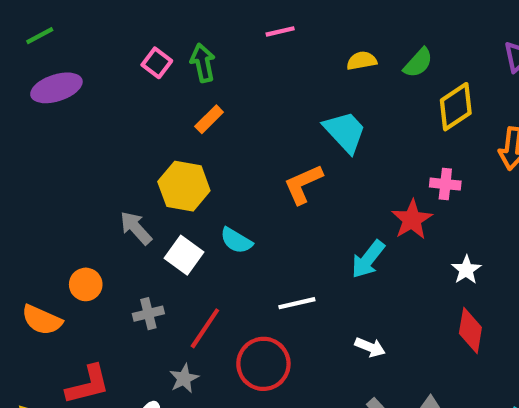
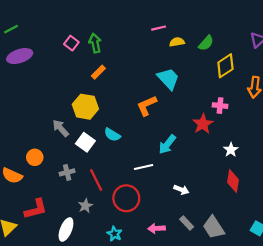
pink line: (280, 31) -> (159, 28), moved
cyan arrow: (368, 259) -> (167, 144), moved
red line: (205, 328) -> (96, 180), turned -60

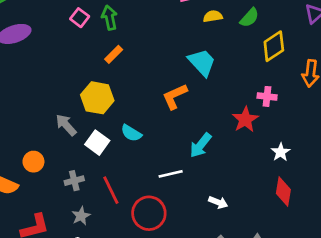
gray star: (85, 206) -> (81, 216), moved

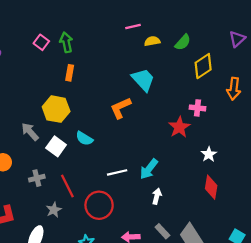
orange rectangle: (114, 54) -> (70, 73), turned -35
cyan arrow: (201, 145) -> (149, 169), moved
white arrow: (218, 202) -> (157, 196), turned -98
gray star: (81, 216) -> (54, 210), moved

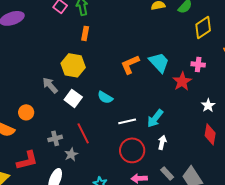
cyan trapezoid: (143, 80) -> (159, 62), moved
cyan semicircle: (84, 138) -> (105, 97), moved
gray cross: (37, 178) -> (55, 138), moved
red circle: (99, 205) -> (132, 150), moved

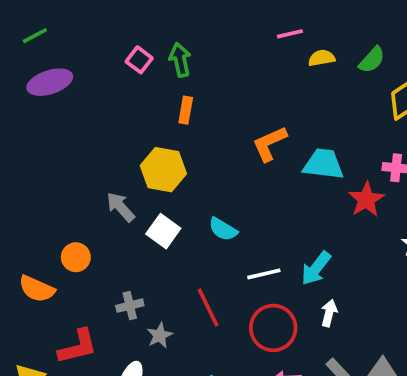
cyan trapezoid: (159, 62) -> (323, 164), turned -40
orange L-shape: (130, 64) -> (269, 144), moved
red line: (83, 133) -> (208, 307), moved

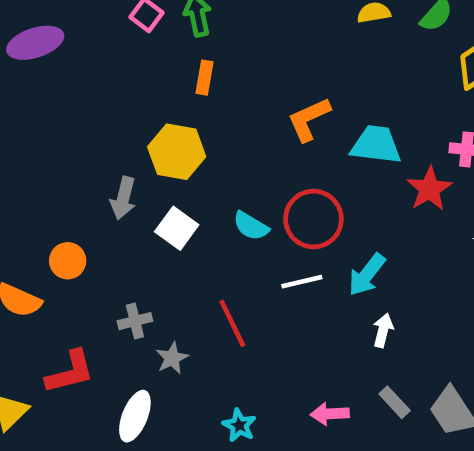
gray arrow: (121, 207) -> (123, 198), turned -124
red circle: (273, 328) -> (313, 219), moved

